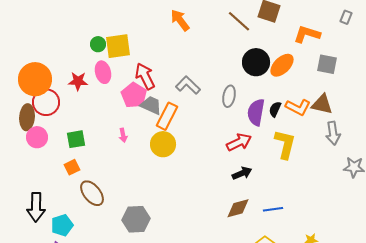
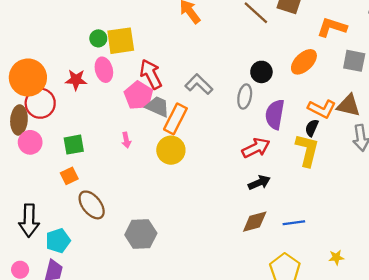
black circle: (256, 62) -> (261, 72), moved, size x0.7
black semicircle: (275, 109) -> (312, 128), moved

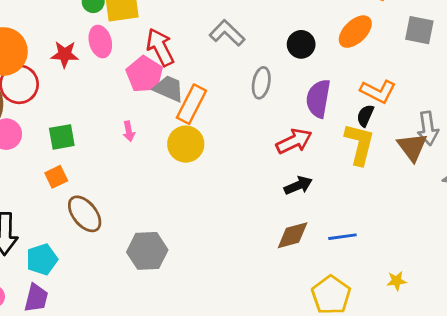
gray L-shape: (199, 84) -> (227, 33), moved
gray ellipse: (245, 97) -> (261, 83), moved
brown triangle: (349, 105) -> (412, 147), moved, turned 40

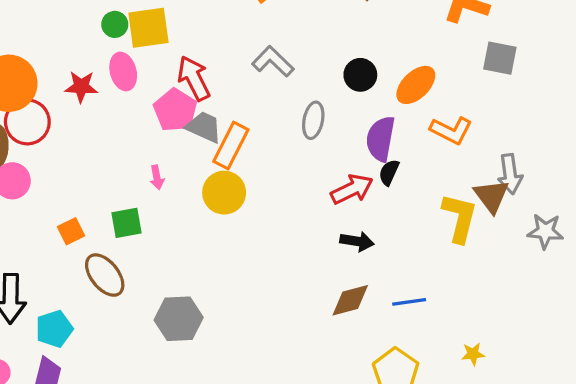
orange ellipse: (355, 32) -> (416, 85), moved
black semicircle: (365, 116) -> (389, 172), moved
green square: (62, 137) -> (127, 223), moved
yellow L-shape: (360, 144) -> (460, 218), moved
black arrow: (298, 185) -> (357, 241), turned 32

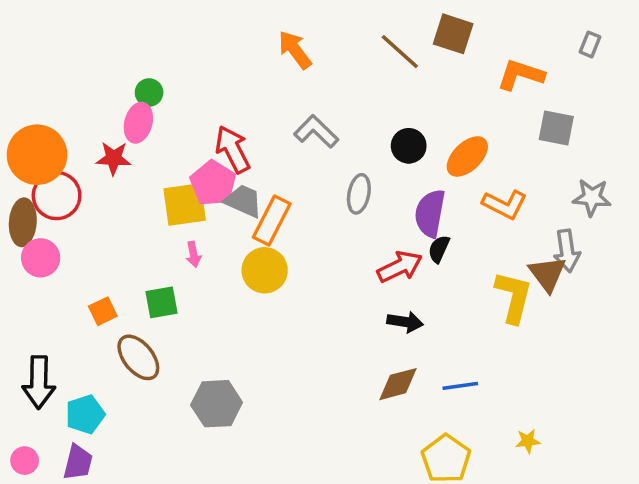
yellow square: (148, 28) -> (185, 204), moved
pink ellipse: (123, 71) -> (138, 123), moved, turned 30
gray star: (545, 231) -> (592, 197), moved

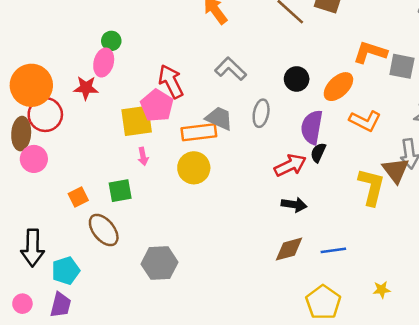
orange L-shape: (521, 75) -> (370, 52), moved
gray trapezoid: (243, 201) -> (219, 118), moved
orange rectangle: (272, 221) -> (199, 132), turned 56

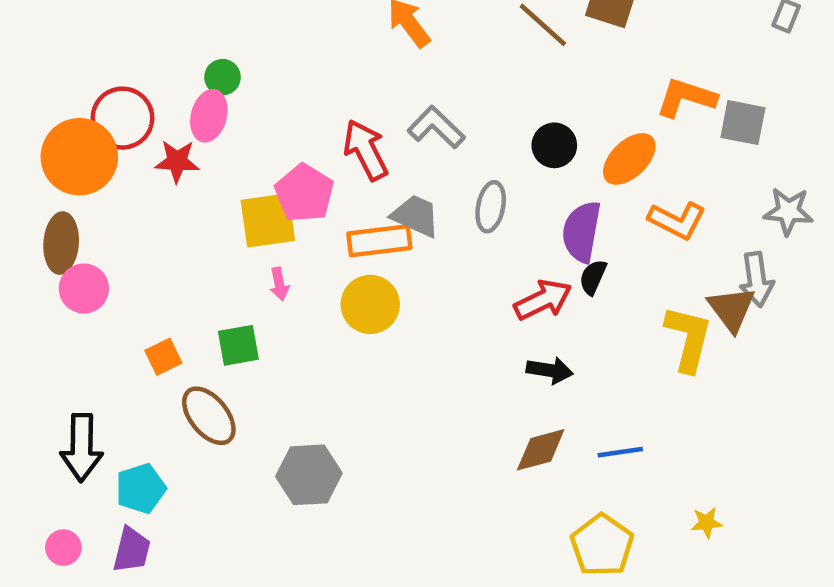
red arrow: (171, 82) -> (366, 150), moved
red circle: (45, 115) -> (122, 118), moved

